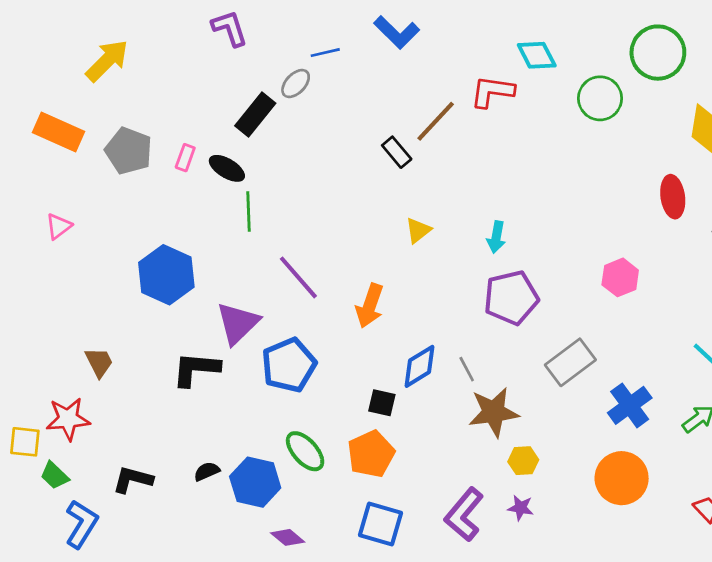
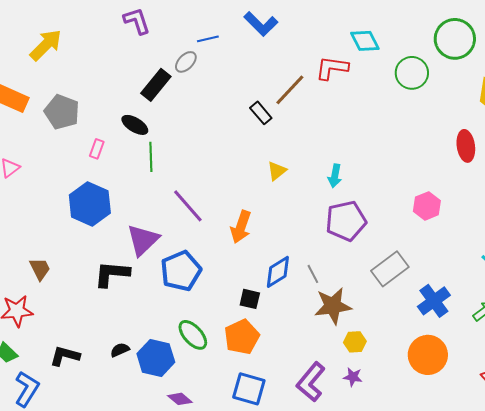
pink rectangle: (185, 158) -> (97, 149), moved

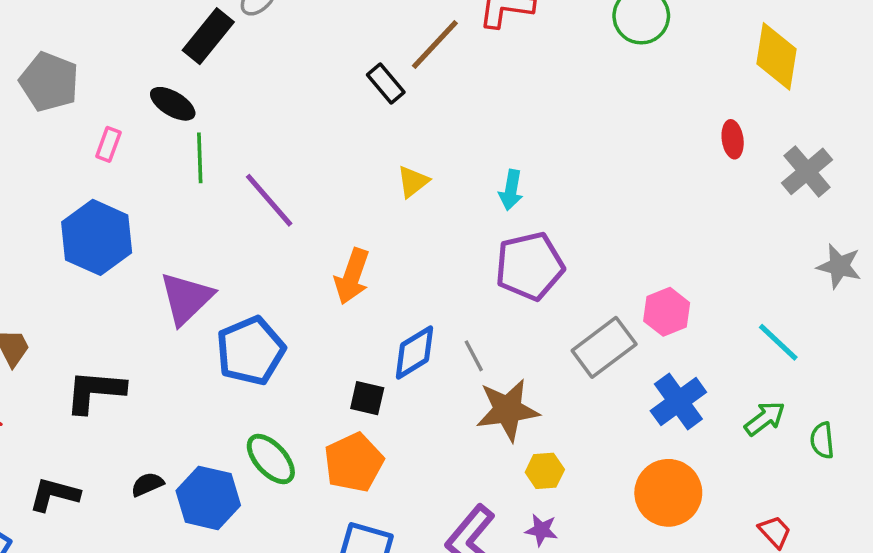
red ellipse: (466, 146) -> (733, 139), size x0.7
purple line: (188, 206) -> (269, 200), moved
pink hexagon: (427, 206) -> (667, 312), moved
black L-shape: (112, 274) -> (95, 391), moved

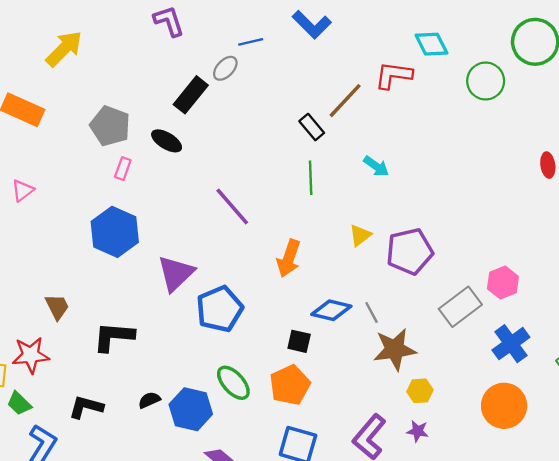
gray pentagon: (49, 82) -> (110, 126), moved
green line: (200, 158) -> (311, 178), moved
yellow triangle: (413, 182) -> (360, 235), moved
cyan arrow: (511, 190) -> (376, 166), moved, turned -65
blue diamond: (415, 352) -> (331, 310), turned 45

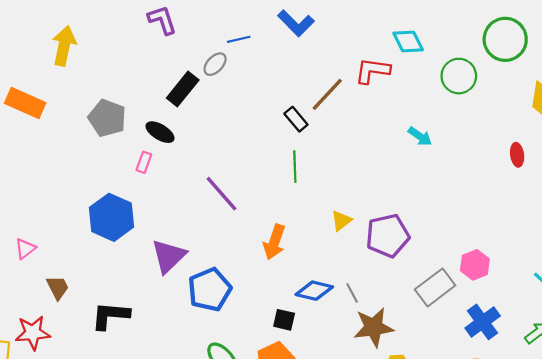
yellow arrow: (64, 49) -> (64, 46), turned -33
cyan arrow: (376, 166) -> (420, 136), moved
pink rectangle: (123, 169) -> (144, 162), moved
pink triangle: (23, 190) -> (25, 249), moved

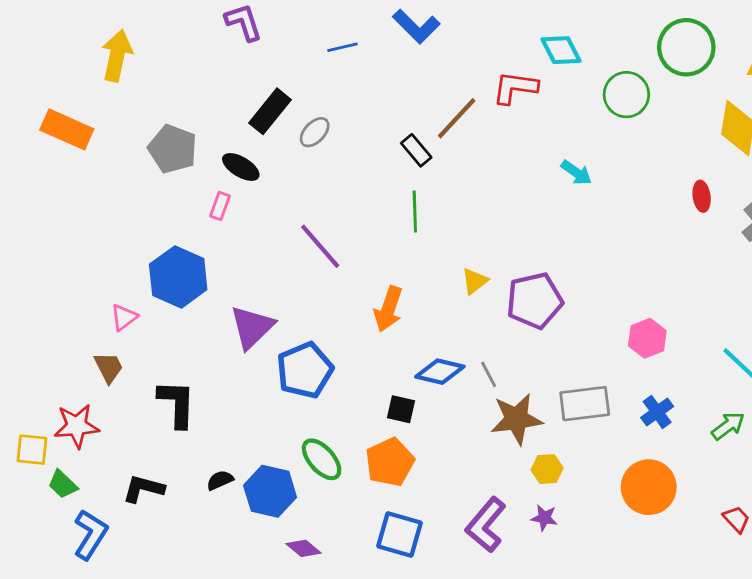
gray ellipse: (215, 64) -> (315, 132), moved
pink triangle: (25, 249) -> (124, 317), moved
gray rectangle: (435, 287) -> (585, 404), moved, turned 30
black L-shape: (110, 315) -> (177, 404), turned 87
blue cross: (483, 322) -> (657, 412), size x0.7

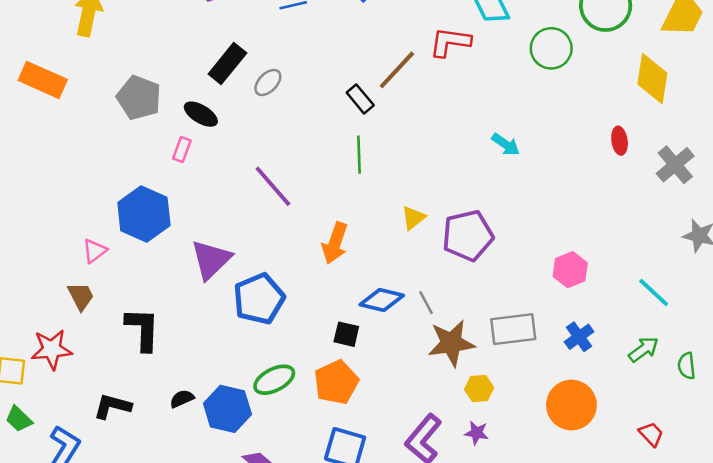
cyan arrow: (576, 173) -> (506, 144), moved
green ellipse: (322, 459) -> (274, 380), turned -75
green trapezoid: (63, 484) -> (19, 419), moved

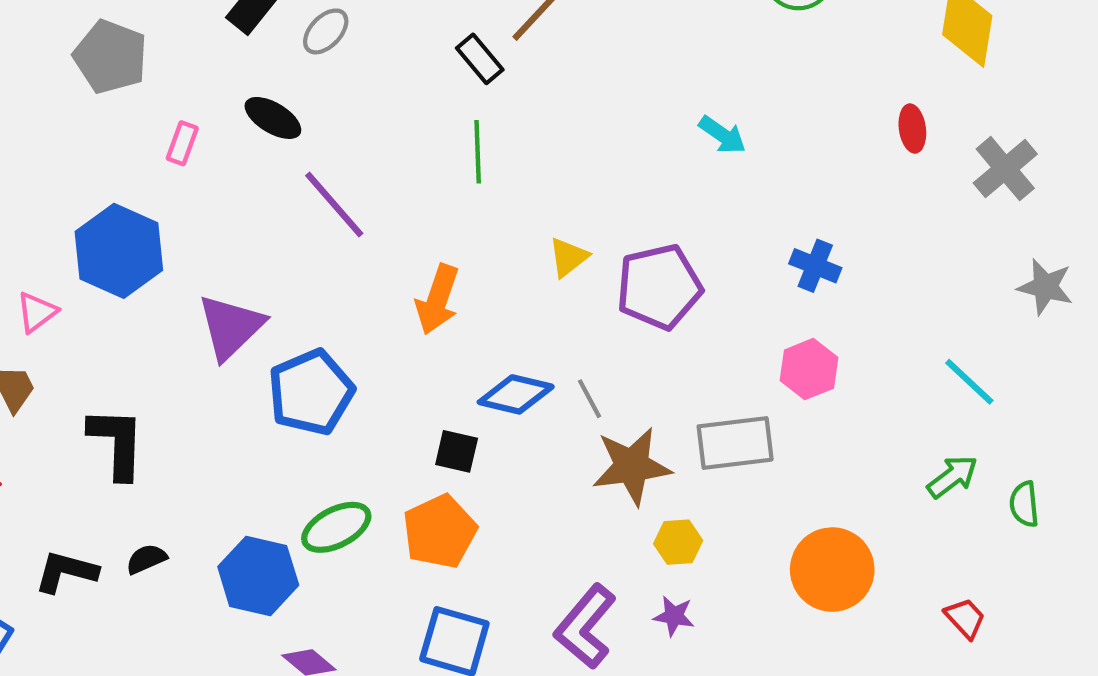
black ellipse: (201, 114) -> (273, 118), moved
pink hexagon: (570, 270) -> (809, 369), moved
blue cross: (579, 337) -> (815, 266), moved, turned -32
black semicircle: (182, 399) -> (146, 559), moved

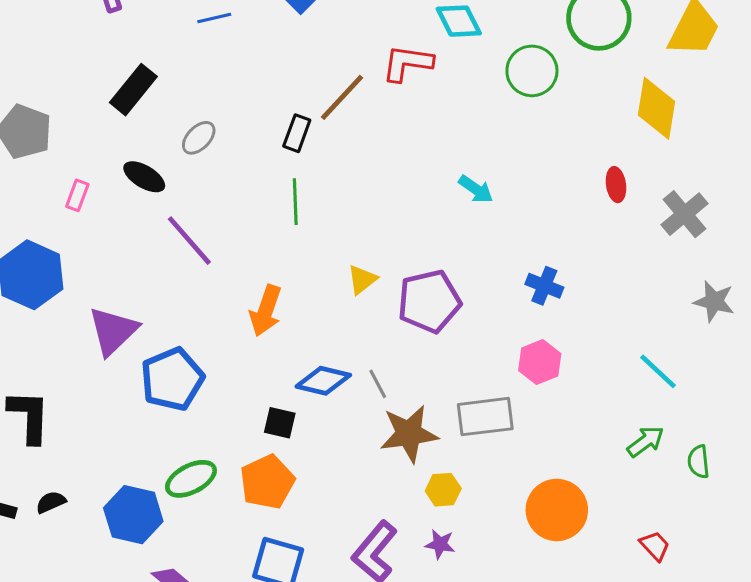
gray ellipse: (326, 31) -> (199, 138), moved
black rectangle: (480, 59) -> (297, 133), turned 60

